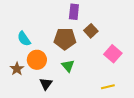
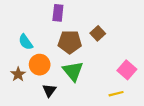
purple rectangle: (74, 12) -> (58, 13), moved
pink square: (113, 54) -> (127, 70), moved
green triangle: (68, 66) -> (73, 71), size x1.5

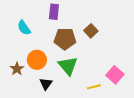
cyan semicircle: (26, 42) -> (24, 28), moved
pink square: (127, 70) -> (115, 75), moved
yellow line: (116, 94) -> (94, 87), moved

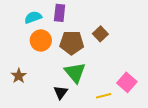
cyan semicircle: (24, 28) -> (33, 17), moved, turned 105
orange circle: (37, 60) -> (41, 40), moved
black triangle: (46, 84) -> (61, 92), moved

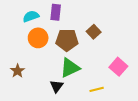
green triangle: (75, 73) -> (70, 68), turned 45
pink square: (127, 82) -> (118, 67), moved

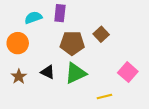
orange circle: (38, 38) -> (18, 43), moved
black triangle: (57, 86) -> (48, 72), moved, turned -40

